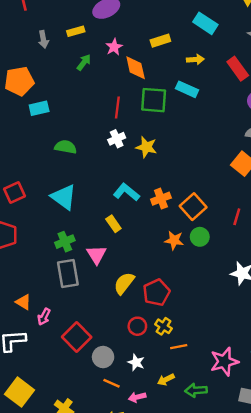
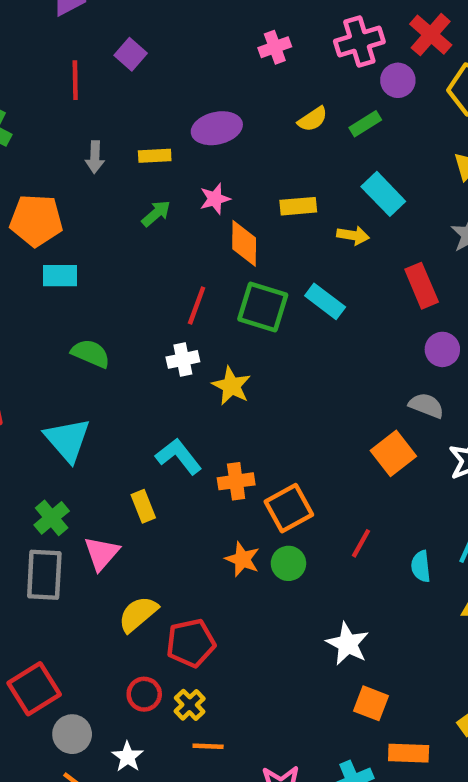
yellow arrow: (195, 60) -> (353, 235), moved
green cross: (65, 242) -> (52, 518), turned -30

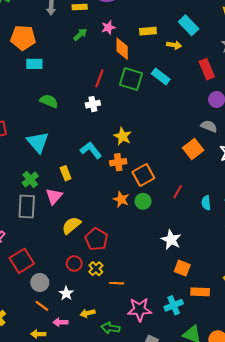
yellow star: (231, 386) -> (123, 136), moved
yellow rectangle: (143, 506) -> (66, 173), moved
red pentagon: (191, 643) -> (96, 239), turned -30
orange line: (208, 746) -> (117, 283), moved

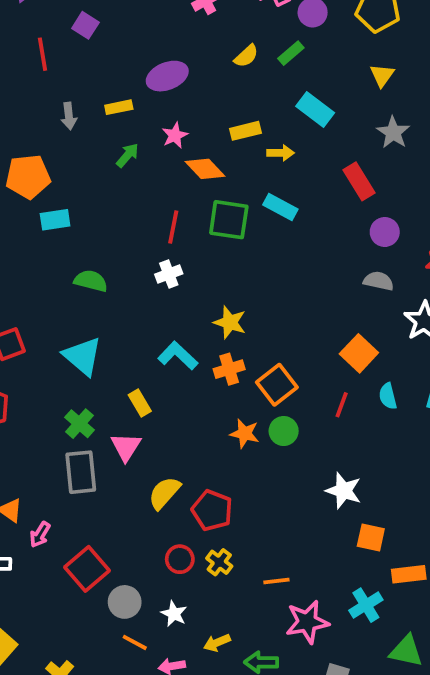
yellow arrow: (174, 45) -> (281, 153), moved
orange diamond: (122, 49) -> (205, 169), turned -35
orange square: (193, 149) -> (359, 353), moved
cyan semicircle: (206, 203) -> (388, 396), moved
orange line: (117, 283) -> (276, 581), moved

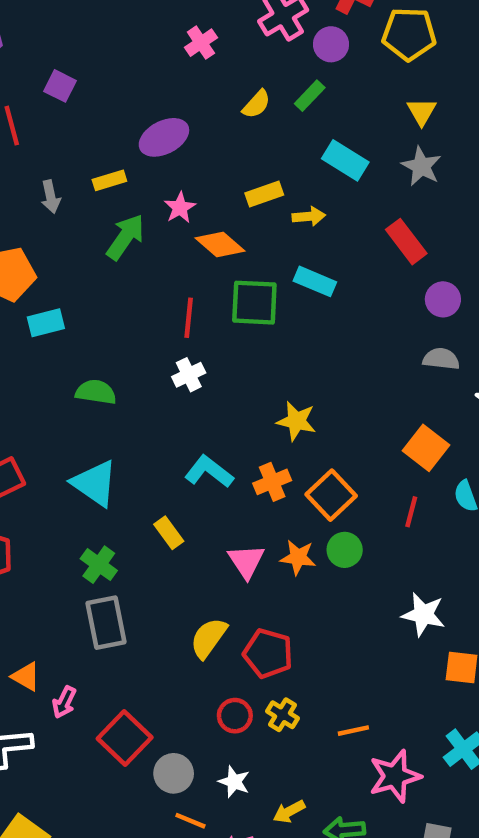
gray star: (393, 132) -> (421, 166), moved
green arrow: (128, 155) -> (125, 237), size x1.5
yellow star: (230, 322) -> (296, 421), moved
pink triangle: (126, 447) -> (246, 561), moved

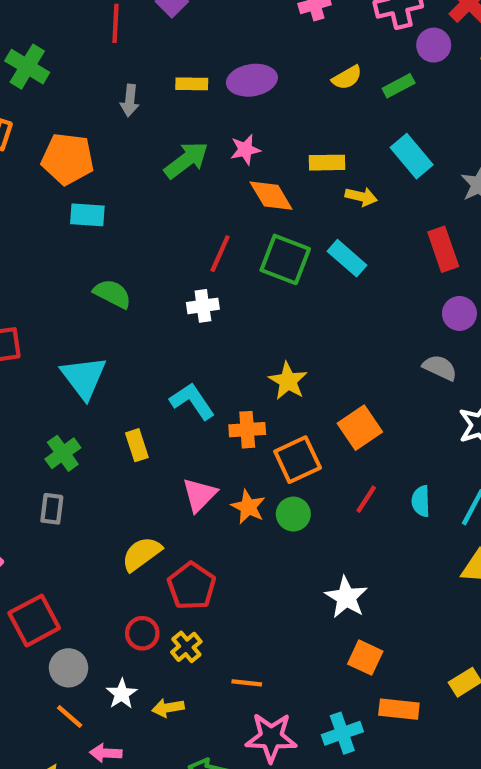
yellow rectangle: (109, 180) -> (192, 84), moved
orange square: (426, 448) -> (360, 428), moved
gray rectangle: (106, 623) -> (52, 509), size x0.6
yellow arrow: (289, 812) -> (168, 708), moved

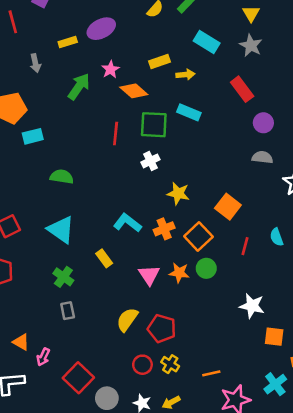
white cross: (203, 306) -> (150, 161), moved

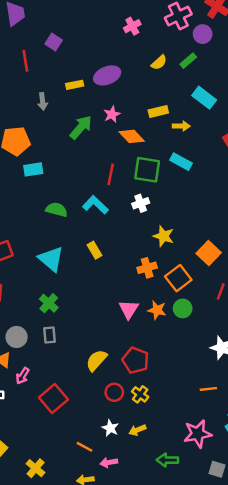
cyan L-shape: (127, 223) -> (95, 205), moved
yellow rectangle: (104, 258) -> (95, 250), moved
yellow semicircle: (127, 319) -> (96, 360), moved
orange line: (211, 373) -> (208, 389), moved
gray circle: (107, 398) -> (17, 337), moved

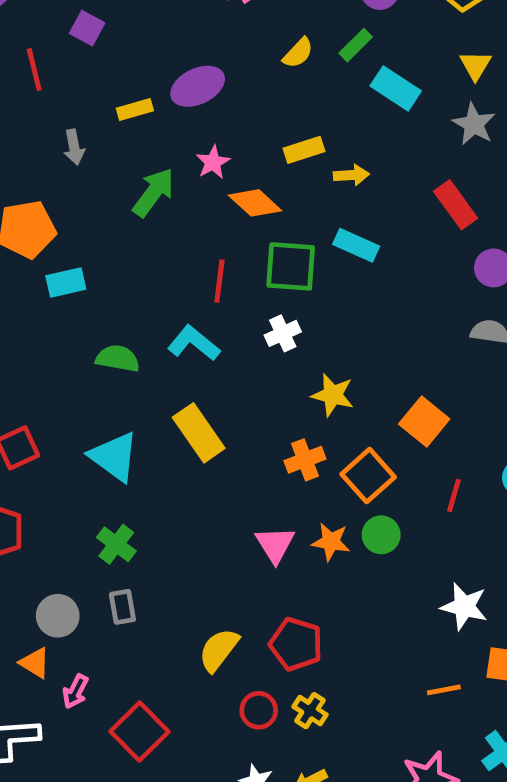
cyan rectangle: (204, 98) -> (396, 88), moved
yellow rectangle: (95, 250) -> (199, 433), size x1.6

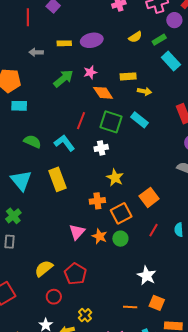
gray arrow: (74, 147) -> (36, 52), turned 88
yellow cross: (310, 711) -> (85, 315), moved

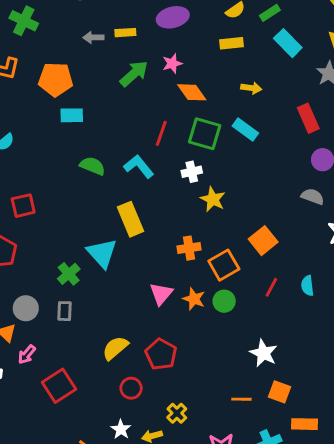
yellow rectangle: (64, 43) -> (125, 33), moved
yellow rectangle: (128, 76) -> (231, 43), moved
yellow star: (115, 178) -> (213, 199), moved
cyan triangle: (21, 180) -> (102, 253), moved

